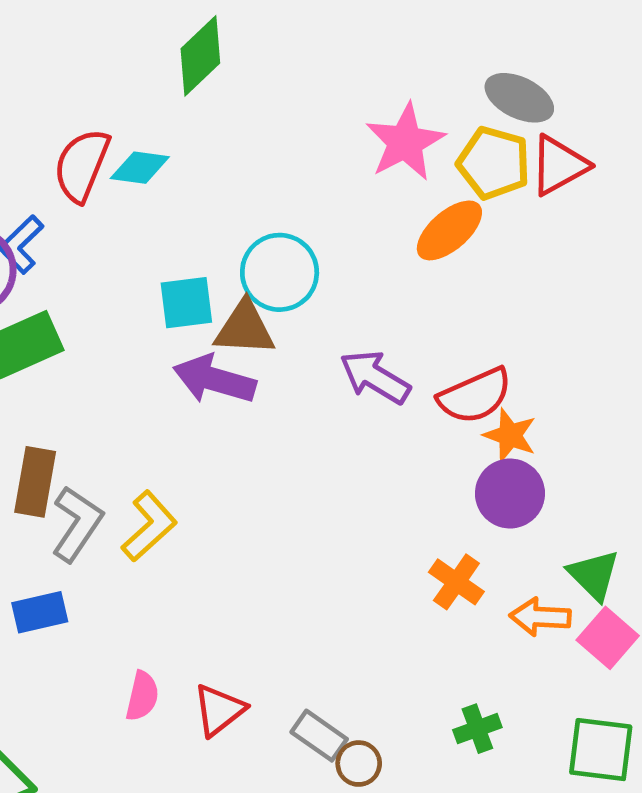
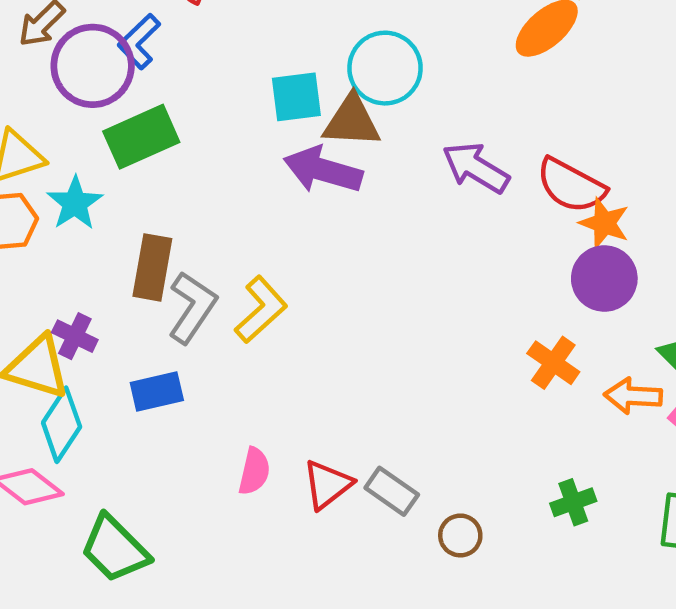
red semicircle: (475, 396) -> (571, 185), turned 52
gray rectangle: (319, 736) -> (392, 491), moved

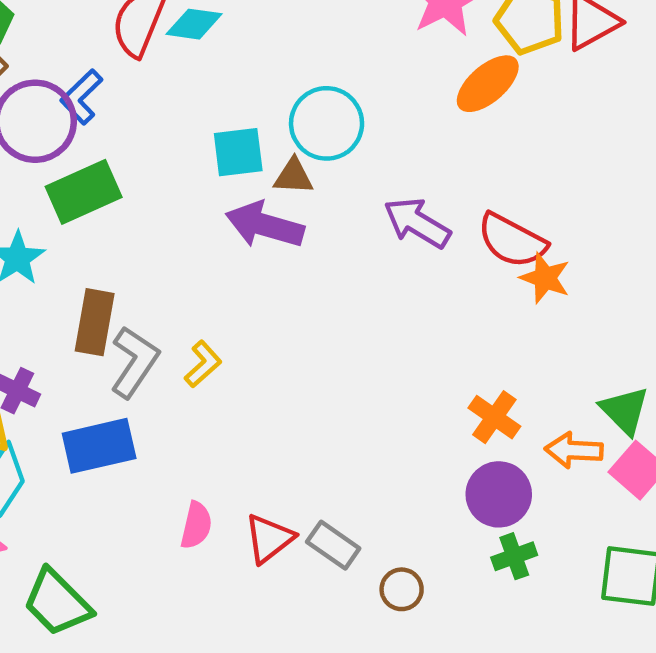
brown triangle: (352, 121) -> (293, 176), size x0.7
purple circle: (604, 279) -> (499, 494), moved
yellow L-shape: (261, 310) -> (203, 364), size x0.7
blue rectangle: (157, 391) -> (99, 446), size x1.4

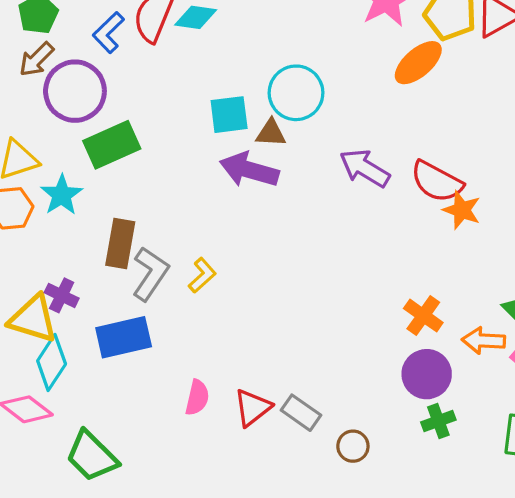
blue L-shape: (81, 97) -> (108, 33), moved

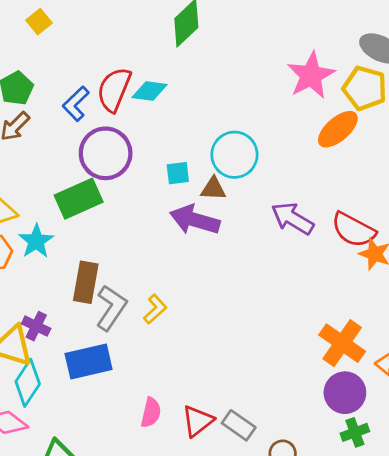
purple circle: (75, 91) -> (106, 153), moved
cyan square: (229, 115) -> (178, 173), size x0.7
orange cross: (423, 316) -> (342, 343), size x1.4

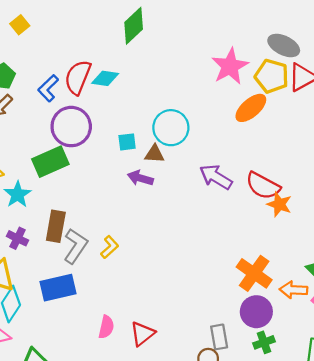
purple arrow: (195, 220) -> (140, 178), size x0.7
purple cross: (36, 326) -> (18, 238), moved
gray rectangle: (239, 425) -> (219, 337), moved, turned 45

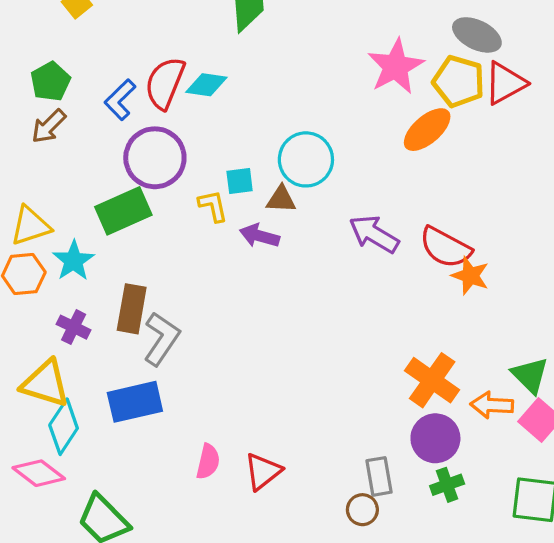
yellow L-shape: (110, 247) -> (213, 206), moved, turned -60

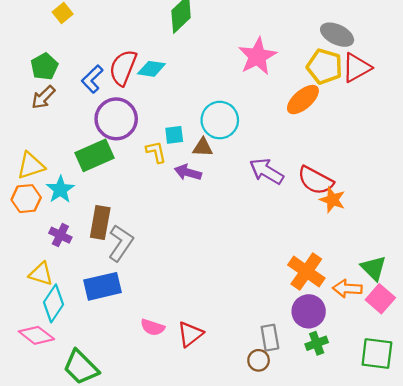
pink star: (396, 66) -> (257, 56), moved
yellow triangle: (45, 384) -> (41, 274), size x0.7
pink semicircle: (208, 462) -> (153, 327), turned 95

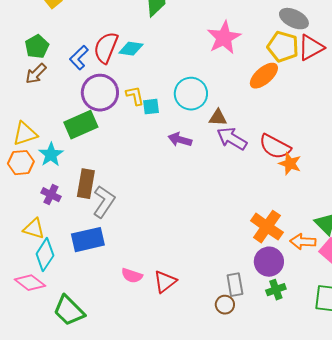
brown triangle: (203, 147) -> (218, 118), moved
yellow L-shape: (156, 152) -> (135, 96), moved
purple arrow: (188, 172) -> (180, 140), moved

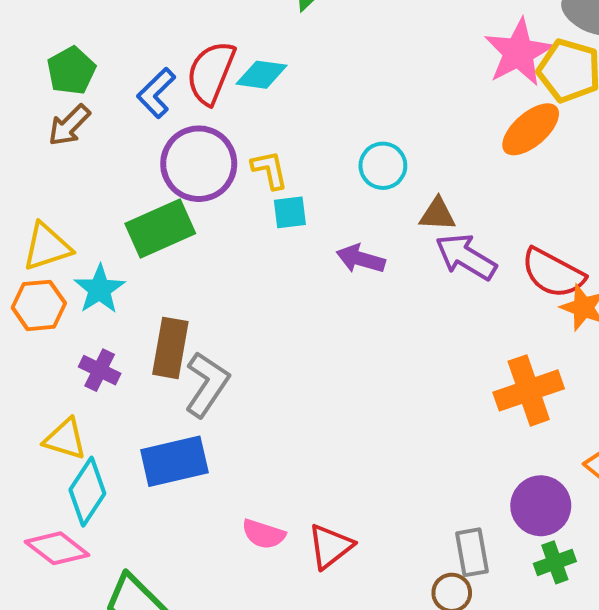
pink star: (224, 38) -> (519, 52), moved
cyan circle: (191, 94) -> (383, 166), size x0.7
cyan square: (151, 107) -> (290, 212), moved
orange cross: (267, 227) -> (529, 390), moved, turned 36

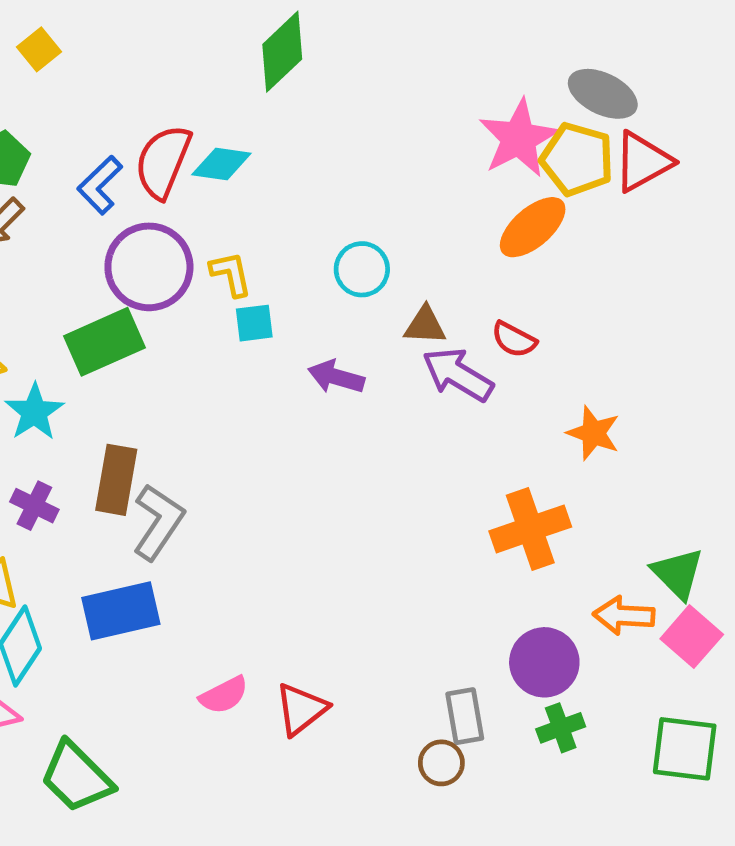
red semicircle: (553, 273) -> (514, 339), moved, size x0.6
pink semicircle: (263, 534) -> (224, 695), turned -45

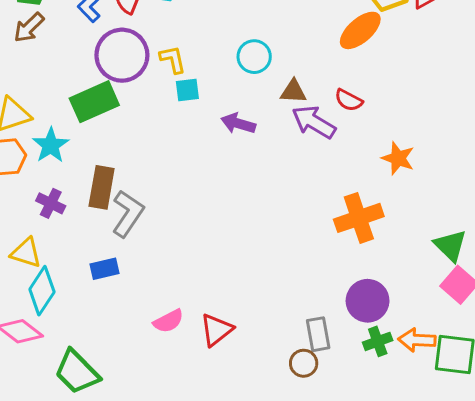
blue rectangle: (121, 611) -> (104, 269), size x0.6
orange arrow: (624, 616) -> (417, 340), moved

